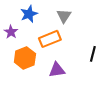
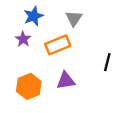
purple star: (11, 32) -> (23, 39), moved
orange hexagon: (25, 58) -> (29, 86), moved

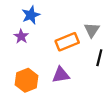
gray triangle: (74, 18) -> (92, 30), moved
orange rectangle: (58, 45) -> (67, 42), moved

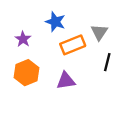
blue star: (31, 15) -> (55, 22), moved, turned -30
orange hexagon: (27, 80) -> (26, 73), moved

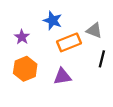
gray triangle: (99, 32) -> (94, 30), turned -42

